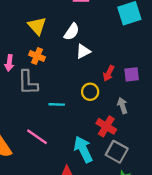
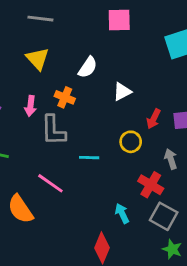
yellow triangle: (37, 26) -> (38, 59), moved
white semicircle: (72, 32) -> (88, 67), moved
pink line: (37, 137) -> (50, 183), moved
cyan arrow: (83, 149) -> (122, 213), size x0.6

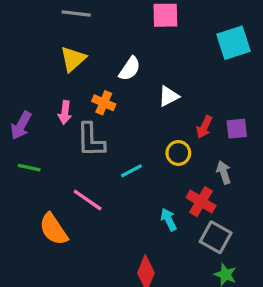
yellow triangle: (38, 59) -> (73, 59), turned 30
cyan line: (89, 158) -> (131, 171), turned -30
cyan arrow: (122, 213) -> (169, 219), moved

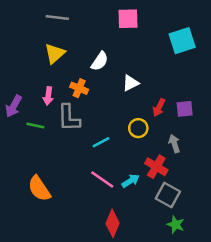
green line: (29, 168) -> (35, 126), moved
pink line: (88, 200) -> (102, 180), moved
cyan arrow: (169, 219) -> (131, 181), turned 84

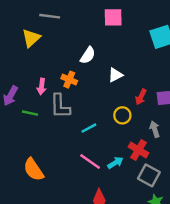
yellow triangle: (55, 53) -> (31, 38), moved

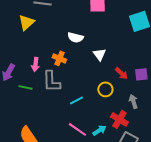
white semicircle: (88, 55) -> (75, 37), turned 70
white triangle: (115, 75) -> (99, 54), turned -40
red arrow: (141, 97) -> (121, 73), turned -72

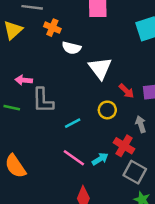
white triangle: (99, 54) -> (100, 68), size x1.5
orange cross: (59, 58) -> (52, 28), moved
pink arrow: (35, 64) -> (24, 80), turned 88

